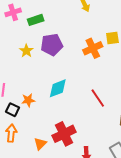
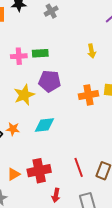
pink cross: (13, 12) -> (19, 56), moved
yellow star: (26, 51) -> (24, 95), moved, size x1.5
red line: (98, 98) -> (79, 167), moved

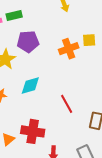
red line: (79, 167) -> (67, 104), moved
red cross: (39, 171) -> (33, 131), turned 30

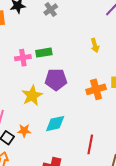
red line: (67, 104) -> (90, 144), turned 36

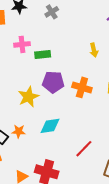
pink cross: (23, 58) -> (22, 44), moved
orange cross: (96, 89) -> (82, 87), moved, turned 30
red line: (90, 144) -> (84, 149), turned 30

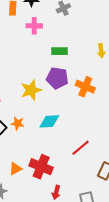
pink cross: (22, 44) -> (34, 26), moved
green rectangle: (43, 54) -> (60, 51), moved

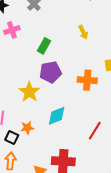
green rectangle: (60, 51) -> (44, 46), turned -42
orange cross: (85, 87) -> (87, 80), moved

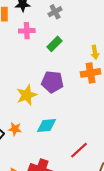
green rectangle: (44, 46) -> (55, 44), moved
orange cross: (87, 80) -> (91, 73), moved, turned -30

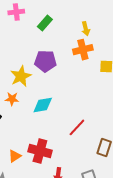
orange star: (15, 129) -> (12, 99), moved

